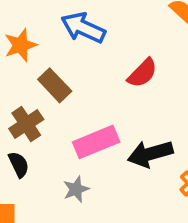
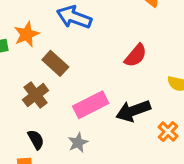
red semicircle: (142, 73) -> (136, 56), moved
black semicircle: (19, 164) -> (36, 140), moved

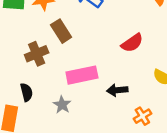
black arrow: (133, 111) -> (117, 90), size x0.7
gray star: (78, 143) -> (62, 105), turned -30

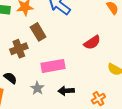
black arrow: (117, 90) -> (66, 91), moved
black semicircle: (26, 92) -> (10, 78), turned -40

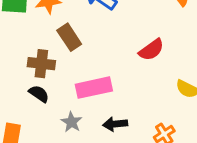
brown cross: (19, 49) -> (41, 64), turned 30
black semicircle: (10, 78) -> (39, 94), moved

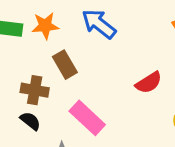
pink rectangle: (94, 88) -> (87, 118), turned 52

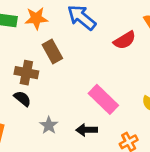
red semicircle: (149, 83) -> (125, 40), moved
pink rectangle: (87, 118) -> (103, 99), moved

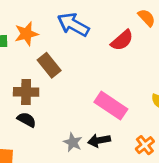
gray star: (49, 125) -> (73, 142), moved

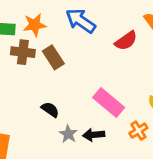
brown cross: (26, 92) -> (23, 52), moved
black semicircle: (27, 120) -> (50, 110), moved
orange cross: (145, 145) -> (138, 131), moved

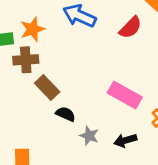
brown rectangle: (53, 57) -> (47, 87), moved
black arrow: (94, 135) -> (125, 140), moved

